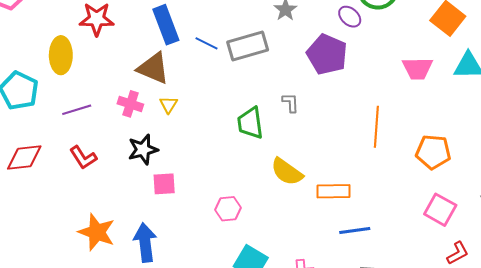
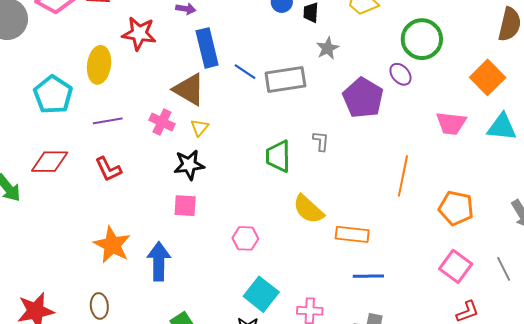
purple ellipse: (350, 17) -> (400, 74), moved
black star: (143, 150) -> (189, 165), moved

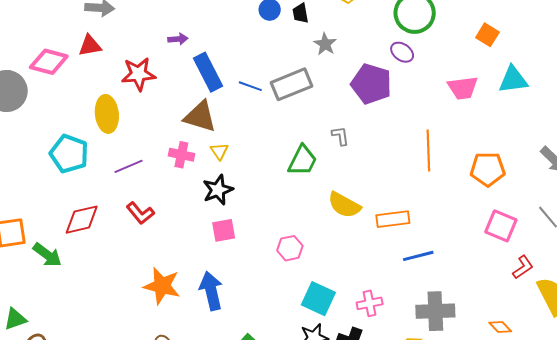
orange square: (488, 77) -> (487, 35), size x0.7
green trapezoid: (278, 156) -> (302, 161), turned -140

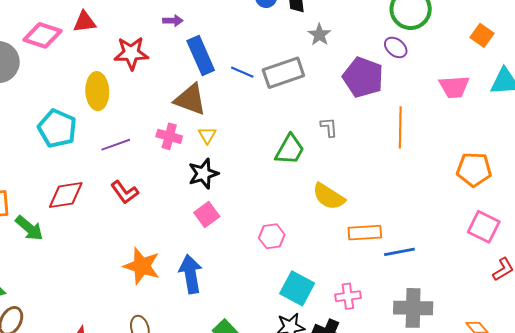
orange line: (428, 150) -> (400, 127), moved
orange rectangle: (393, 219) -> (365, 233), moved
pink square: (224, 230) -> (207, 215), turned -30

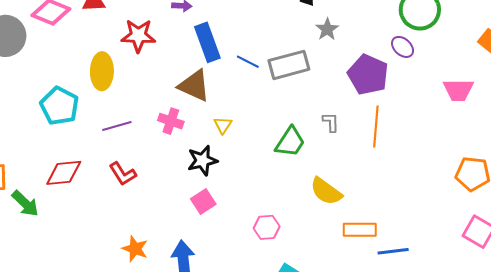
orange line: (400, 127) -> (376, 126), moved
yellow triangle: (207, 135) -> (223, 125), moved
orange star: (142, 266) -> (135, 249), size x0.7

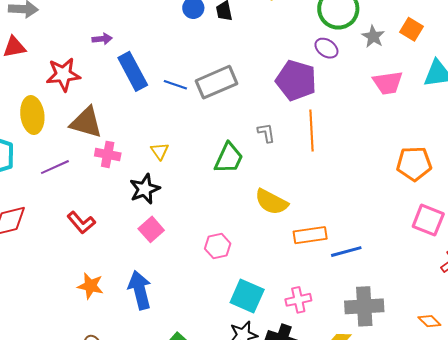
gray star: (327, 29) -> (373, 36), moved
brown triangle: (194, 86) -> (86, 122), moved
red L-shape: (123, 174) -> (81, 223), moved

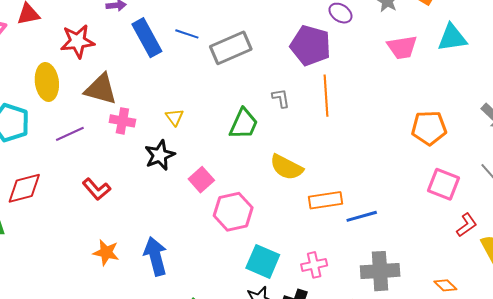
blue line: (175, 85) -> (187, 34), moved
pink square: (151, 229) -> (201, 180), moved
pink hexagon: (218, 246) -> (233, 212), size x1.5

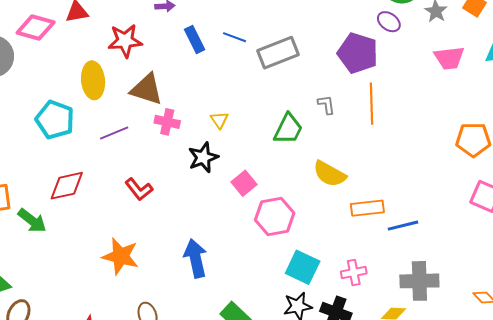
blue rectangle: (147, 38) -> (195, 40), size x0.7
orange star: (106, 252) -> (121, 256), moved, size x1.4

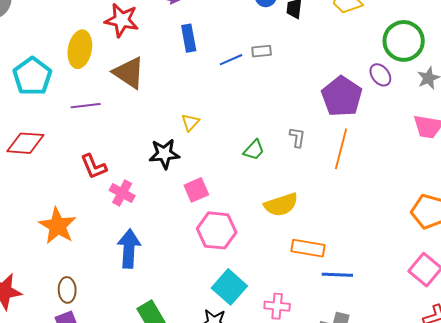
blue line: (235, 37) -> (231, 60), moved, turned -60
gray rectangle: (278, 53) -> (262, 51), moved, size x0.5
pink cross: (167, 122) -> (122, 193), moved
green trapezoid: (288, 129) -> (254, 150), size x0.7
yellow semicircle: (329, 174) -> (281, 205), turned -64

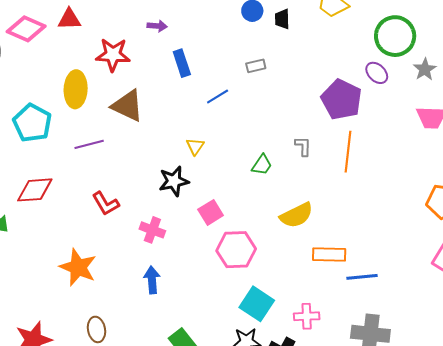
blue line: (231, 60) -> (218, 97), moved
pink cross: (122, 193) -> (152, 230), moved
blue arrow: (129, 249) -> (152, 280), size x0.7

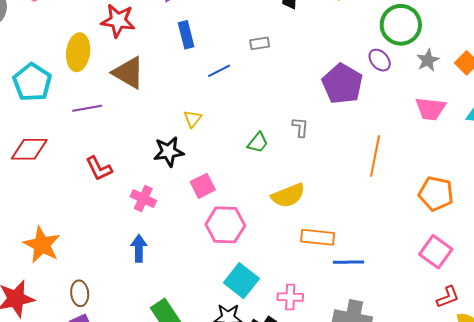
orange line: (348, 152) -> (375, 156), moved
orange star: (78, 267) -> (42, 245), moved

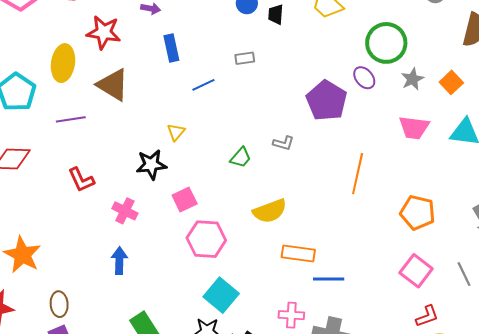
gray L-shape: (300, 127) -> (283, 143), turned 100
pink cross: (290, 297) -> (291, 315), moved

